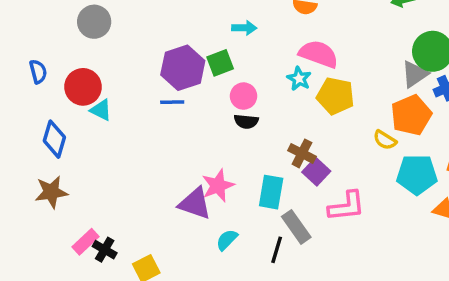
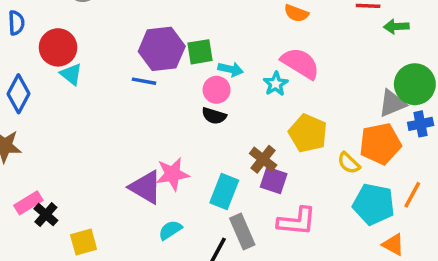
cyan arrow: (244, 28) -> (231, 69), moved
yellow pentagon: (335, 96) -> (308, 133), moved
purple square: (316, 172) -> (274, 180), turned -36

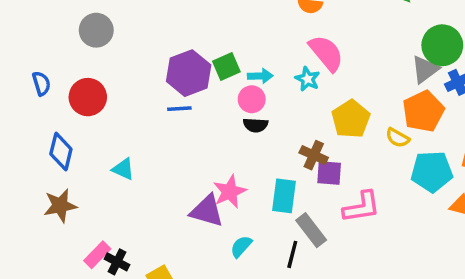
pink semicircle: (300, 63) -> (326, 53), turned 33
cyan triangle: (71, 74) -> (123, 169), moved
yellow pentagon: (308, 133) -> (351, 119), turned 30

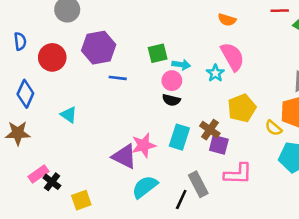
purple hexagon: (189, 73) -> (99, 48), moved
cyan rectangle: (284, 196) -> (179, 137), moved
cyan semicircle: (241, 246) -> (145, 187), size x1.5

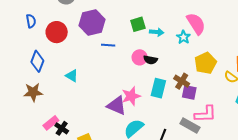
pink circle: (172, 81) -> (140, 57), moved
gray rectangle: (198, 184) -> (190, 125), moved, turned -30

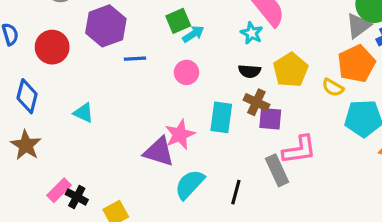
cyan arrow: (157, 32) -> (193, 34), moved, turned -32
black semicircle: (151, 60) -> (250, 71), moved
brown star: (33, 92) -> (26, 145), turned -30
gray rectangle: (190, 125) -> (277, 170), turned 42

